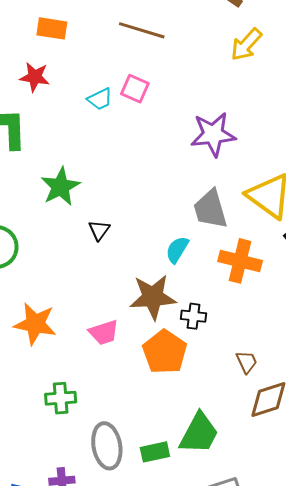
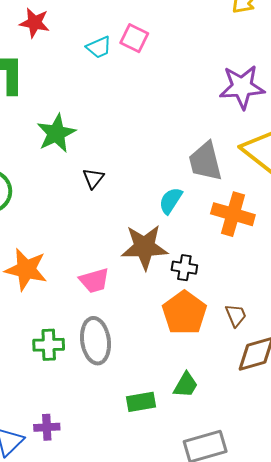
purple star: (213, 134) -> (242, 87), moved
orange pentagon: (165, 352) -> (184, 313), moved
green trapezoid: (199, 433) -> (186, 385), size x0.6
gray ellipse: (107, 446) -> (95, 341), moved

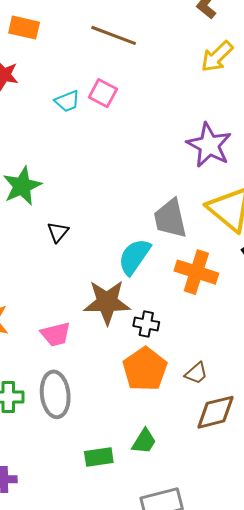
purple star: (242, 87) -> (209, 145), turned 30
cyan semicircle: (171, 201) -> (134, 257), size x1.4
brown trapezoid: (236, 315) -> (196, 373), turned 70

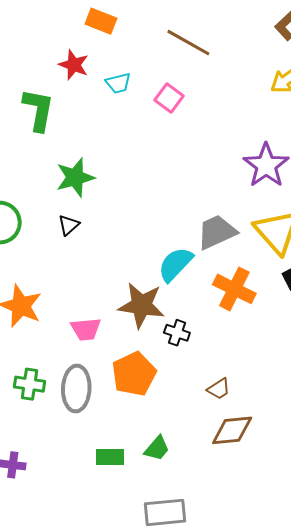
cyan trapezoid: (67, 101) -> (118, 83), moved
gray trapezoid: (170, 218) -> (217, 232), turned 69
black triangle: (58, 232) -> (69, 225), moved
orange pentagon: (145, 369) -> (134, 374), moved

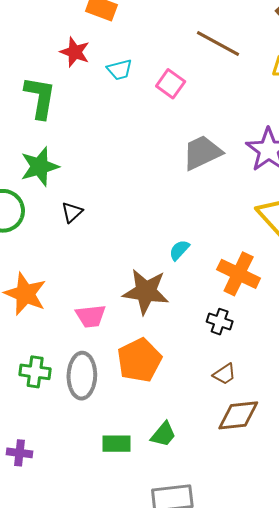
brown line: (188, 43) -> (218, 43), moved
green star: (75, 177) -> (40, 167), moved
gray trapezoid: (217, 232) -> (202, 153), moved
cyan semicircle: (175, 264) -> (179, 250), size x0.6
black cross: (177, 333) -> (220, 322), moved

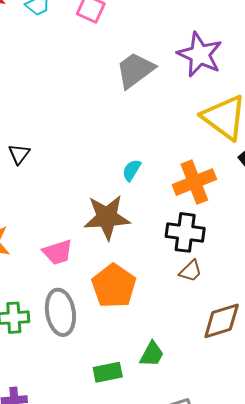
orange cross: (239, 274) -> (194, 182), turned -36
black cross: (220, 322) -> (185, 232), size x1.5
brown trapezoid: (224, 374) -> (191, 271), moved

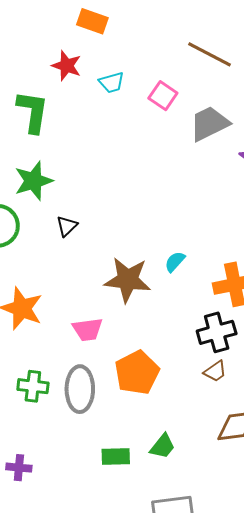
gray trapezoid: (135, 70) -> (209, 124), moved
brown star: (107, 217) -> (128, 280), moved
black cross: (185, 232) -> (217, 332), turned -33

